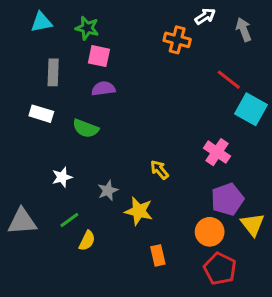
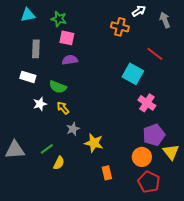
cyan square: (251, 109) -> (133, 74), moved
yellow arrow: (159, 170) -> (63, 108), moved
white star: (62, 177) -> (40, 104), moved

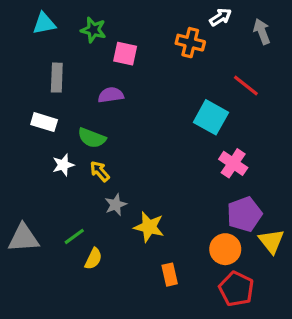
pink square: (67, 38) -> (125, 54), moved

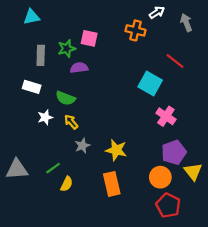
green star: (93, 30) -> (67, 48), moved, turned -30
yellow star: (149, 227) -> (116, 150), moved
orange rectangle: (170, 275) -> (112, 184), moved, size x1.5

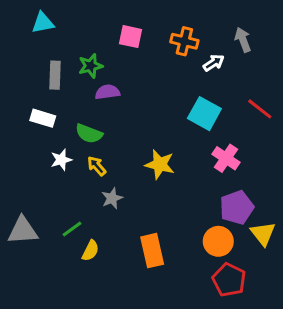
white arrow: (157, 12) -> (214, 63), moved
gray arrow: (186, 23) -> (243, 40), moved
pink square: (89, 38) -> (131, 37), moved
red line: (175, 61) -> (260, 109), moved
yellow star: (116, 150) -> (160, 164), moved

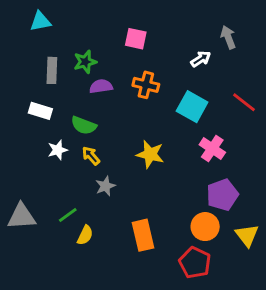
pink square: (131, 37) -> (136, 39), moved
orange cross: (184, 41) -> (146, 85), moved
yellow triangle: (263, 234) -> (247, 235), moved
red pentagon: (229, 280) -> (195, 263), moved

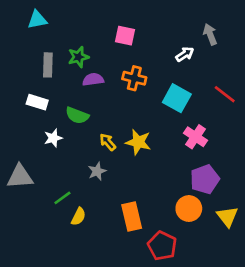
yellow arrow: (91, 156) -> (108, 142), moved
gray triangle: (22, 216) -> (20, 177), moved
red pentagon: (195, 263) -> (162, 246), moved

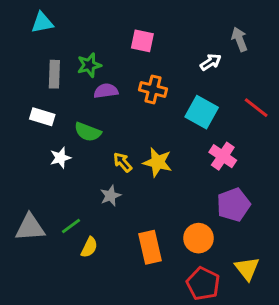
gray triangle: (20, 177) -> (30, 228), moved
orange circle: (189, 209) -> (198, 238), moved
yellow triangle: (227, 216) -> (247, 268), moved
red pentagon: (162, 246) -> (203, 284), moved

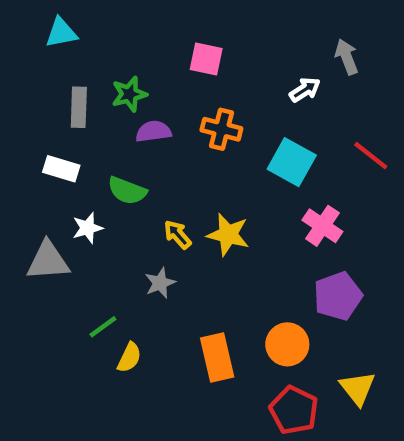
gray triangle: (30, 228) -> (48, 261), moved

